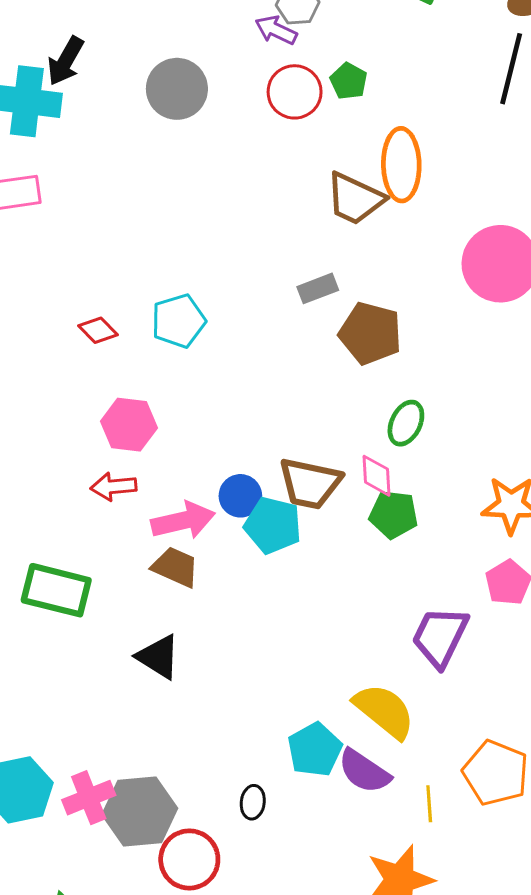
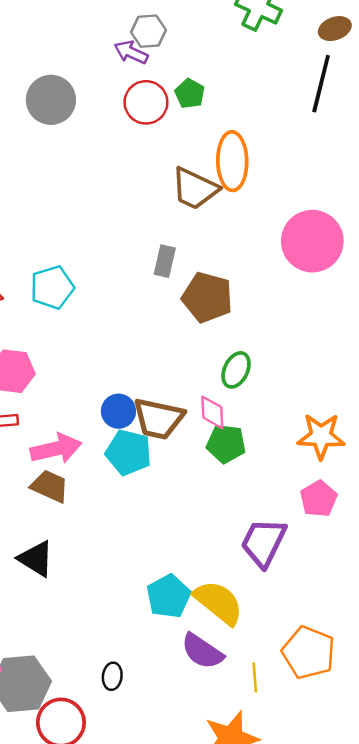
gray rectangle: (318, 288) -> (165, 261), turned -56
blue circle: (240, 496) -> (118, 411), moved
cyan pentagon: (315, 750) -> (168, 596), moved

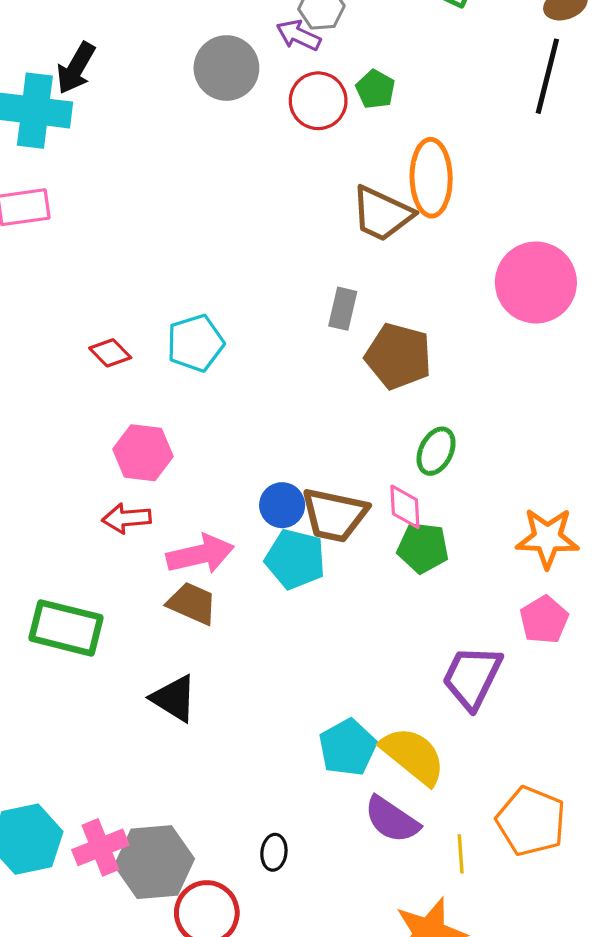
gray circle: (51, 100) -> (226, 68), moved

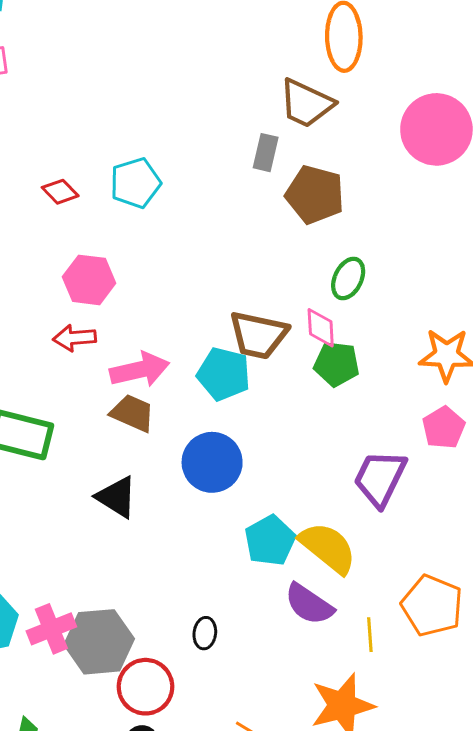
brown trapezoid: (382, 214) -> (306, 103), moved
blue circle: (282, 505) -> (212, 462), moved, size x1.5

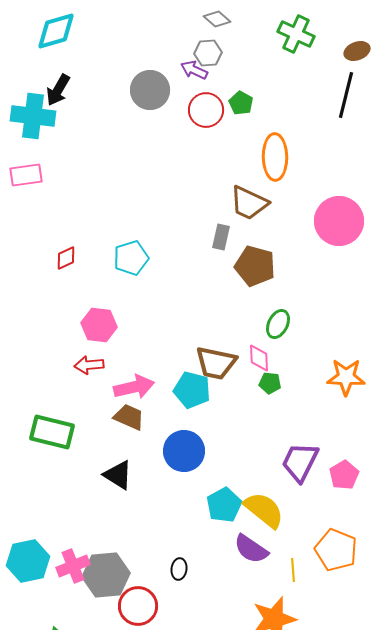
red diamond: (60, 192) -> (66, 258), moved, turned -70
green pentagon: (337, 364) -> (270, 383), size x0.7
pink pentagon: (444, 428) -> (344, 475), moved

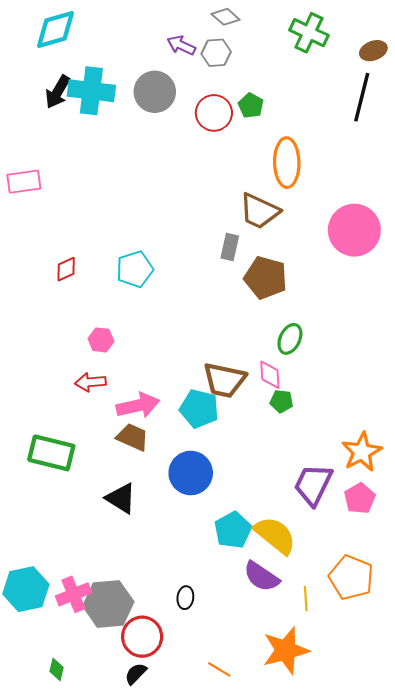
purple arrow: (194, 70) -> (181, 45), moved
cyan cross: (33, 116) -> (91, 91), moved
pink hexagon: (99, 325) -> (101, 340), size x0.7
orange star: (346, 377) -> (362, 452), moved, turned -30

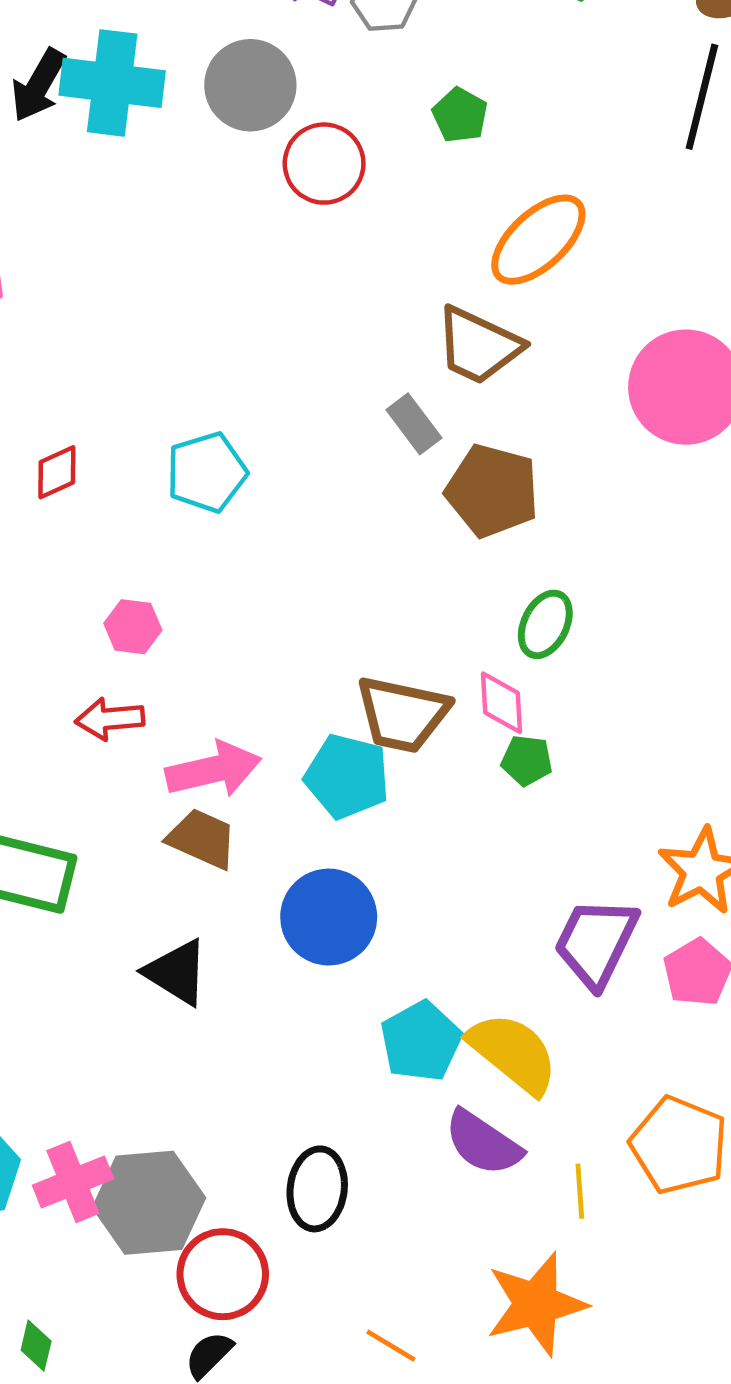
red circle: (214, 113) -> (324, 164), moved
orange ellipse: (287, 163) -> (538, 240), turned 48
gray rectangle: (230, 247) -> (414, 424), turned -50
black ellipse: (185, 598) -> (317, 1189), size x1.6

